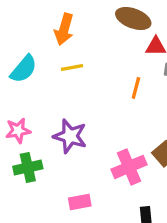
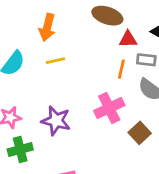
orange line: (136, 88) -> (121, 69), moved
pink cross: (129, 167) -> (109, 108), moved

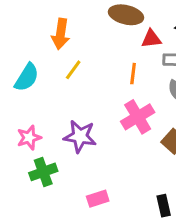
yellow line: (55, 61) -> (73, 70), turned -36
orange line: (121, 69) -> (133, 74), moved

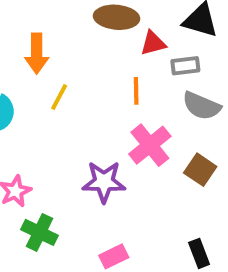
purple star: (80, 136) -> (104, 182), moved
green cross: (43, 172) -> (40, 232), turned -36

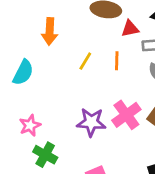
yellow line: (59, 97) -> (85, 61), moved
pink cross: (150, 145) -> (126, 115), moved

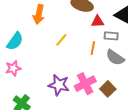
orange line: (117, 61) -> (93, 48), moved
pink star: (30, 125) -> (13, 68), moved

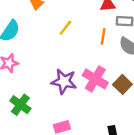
pink cross: (85, 84) -> (95, 79), turned -30

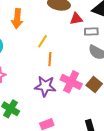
orange line: (103, 36) -> (50, 59), moved

